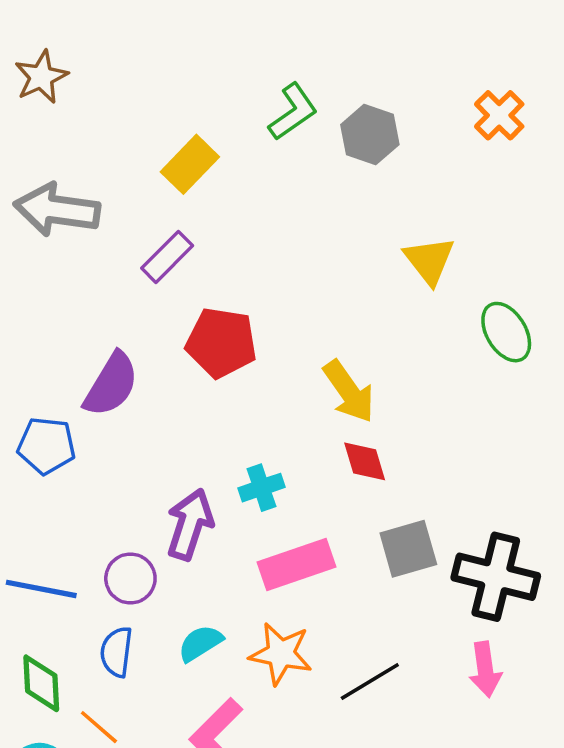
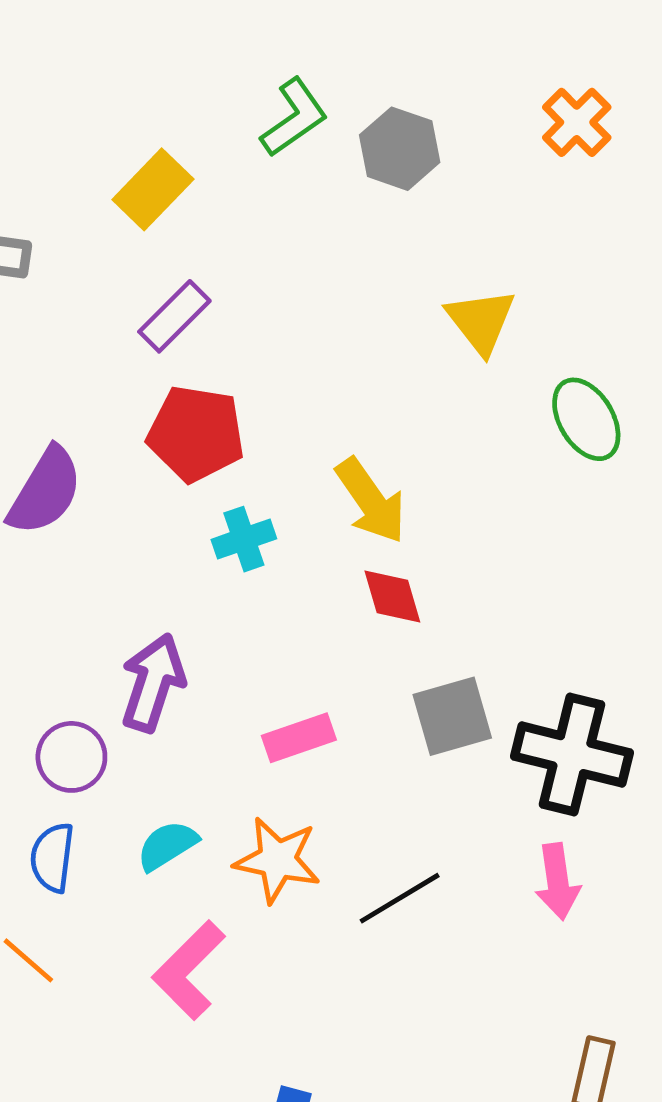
purple rectangle: (167, 257) -> (174, 316), moved
cyan cross: (261, 488) -> (244, 539), moved
pink rectangle: (296, 564) -> (299, 738), size x0.7

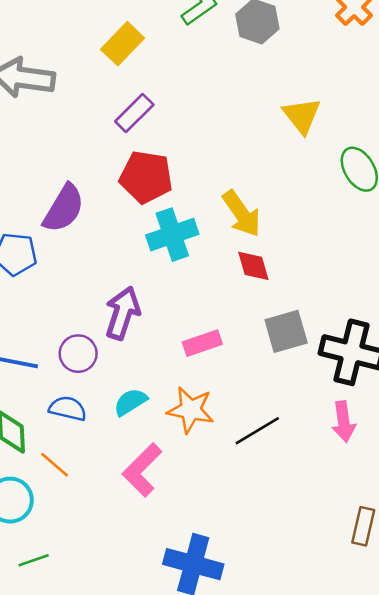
cyan cross: (244, 539) -> (172, 235), size x1.5
blue semicircle: (52, 858) -> (68, 409), turned 96

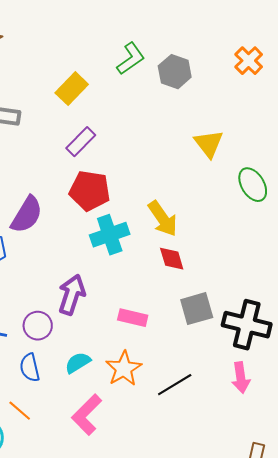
pink rectangle: (202, 343) -> (133, 318), turned 32
blue semicircle: (68, 409) -> (30, 368), turned -116
orange star: (191, 410) -> (124, 369), turned 30

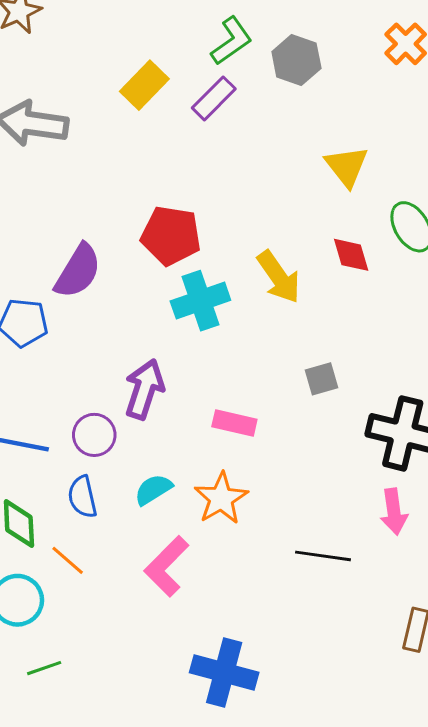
purple rectangle: (81, 142) -> (214, 98), moved
red diamond: (172, 259) -> (351, 255), moved
gray square: (197, 309) -> (322, 379), moved, size x0.7
black line: (175, 385) -> (323, 556), moved, turned 39

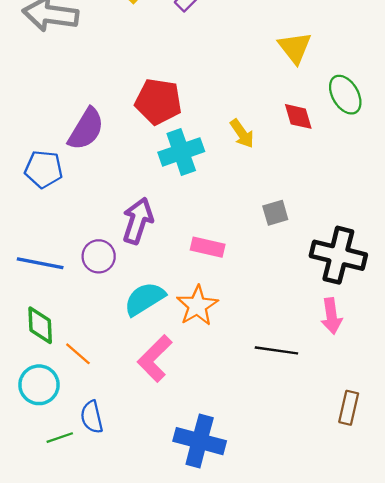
yellow arrow: (279, 277) -> (242, 134), size x0.7
cyan semicircle: (153, 490) -> (145, 299), size x1.4
blue semicircle: (82, 497) -> (92, 417), moved

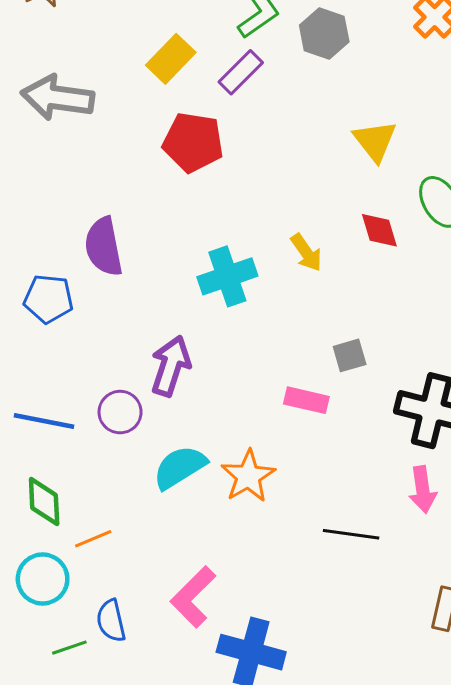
red pentagon: (158, 102) -> (193, 142), moved
purple semicircle: (86, 129) -> (104, 247), turned 138
pink rectangle: (208, 247) -> (306, 400), moved
orange line: (78, 354) -> (93, 539), turned -64
pink L-shape: (155, 358) -> (193, 597), moved

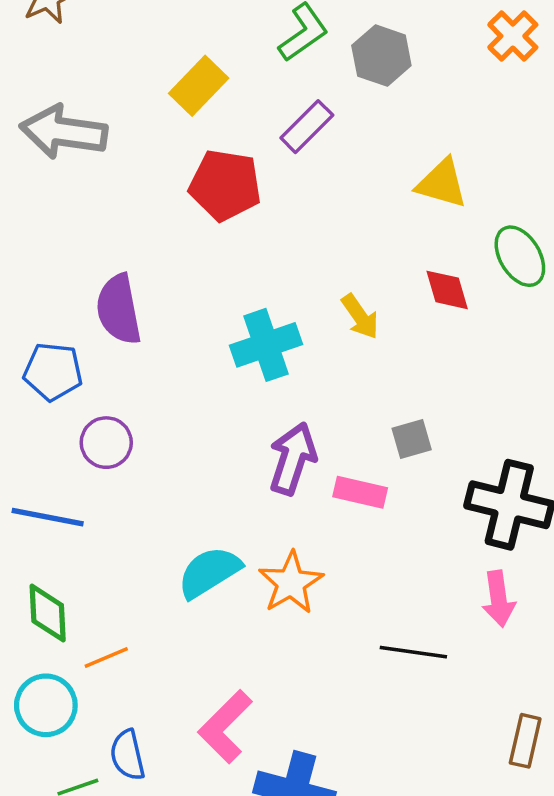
purple rectangle: (241, 72) -> (307, 127), moved
yellow triangle: (375, 141) -> (442, 183), turned -36
purple arrow: (171, 366) -> (293, 459), moved
purple circle: (120, 412) -> (106, 443), moved

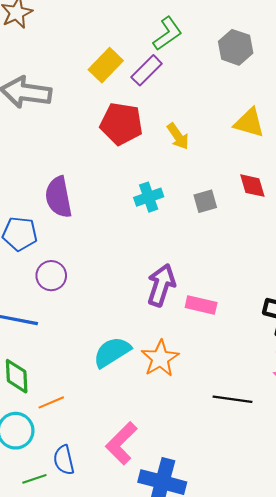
gray hexagon: (381, 56) -> (236, 47), moved
purple rectangle: (307, 127) -> (147, 70), moved
yellow arrow: (360, 317) -> (178, 136), moved
cyan cross: (266, 345) -> (149, 197), moved, size x0.7
gray square: (412, 439) -> (205, 201), moved

